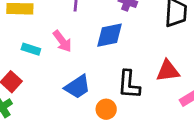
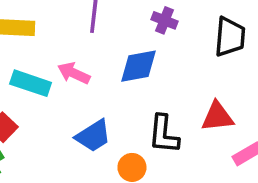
pink arrow: (62, 41) -> (74, 73), turned 150
cyan rectangle: (31, 49) -> (31, 83), size x1.5

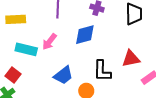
pink arrow: (74, 73) -> (49, 42), turned -72

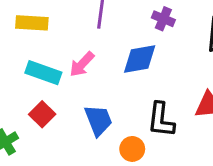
red square: (13, 75) -> (42, 114), moved
blue trapezoid: (63, 75) -> (98, 120), turned -80

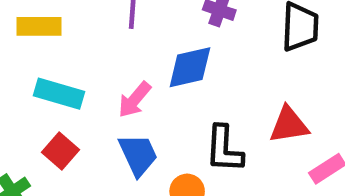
pink arrow: (82, 64) -> (135, 100), moved

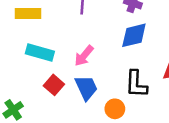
blue diamond: (190, 67) -> (134, 35), moved
red square: (61, 151) -> (54, 85), moved

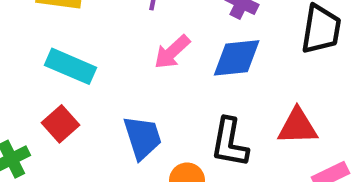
pink arrow: (84, 56) -> (172, 52), moved
red square: (54, 85) -> (61, 124), moved

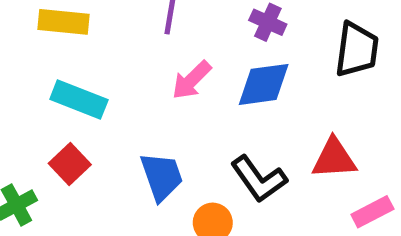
black L-shape: (229, 143) -> (259, 179), turned -44

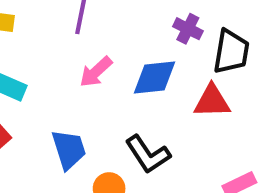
purple cross: (268, 22) -> (188, 29), moved
red triangle: (334, 159) -> (212, 101), moved

